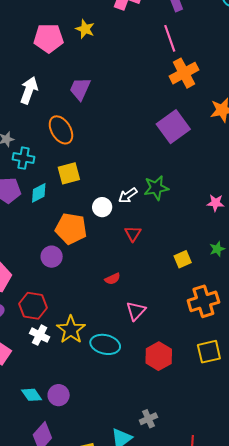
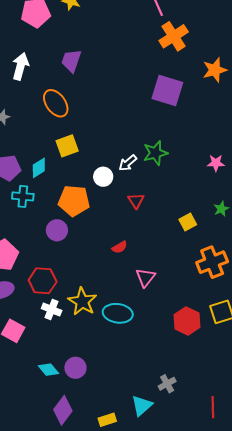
purple square: (173, 127) -> (167, 91), turned -32
cyan cross: (23, 158) -> (23, 196), moved
red hexagon: (159, 356) -> (187, 321), moved

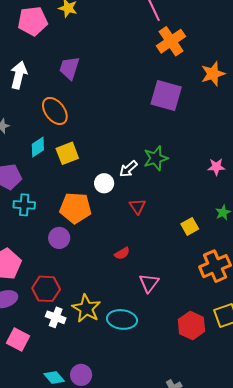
cyan diamond: (39, 168) -> (38, 147), moved

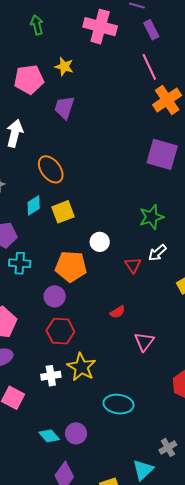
purple trapezoid: (69, 68) -> (64, 108), moved
white arrow: (128, 169) -> (157, 253), moved
red hexagon: (46, 289) -> (60, 331), moved
white cross: (56, 317) -> (51, 376), turned -30
cyan ellipse: (122, 319) -> (118, 404), moved

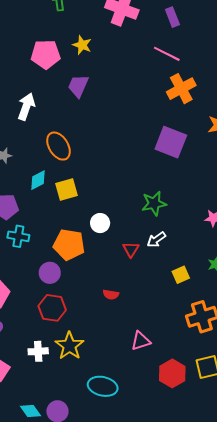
pink line: (149, 67) -> (167, 54), turned -44
red semicircle: (118, 312) -> (111, 295), turned 35
pink triangle: (144, 342) -> (141, 341), moved, turned 30

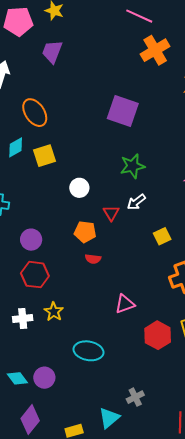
purple square: (171, 142) -> (123, 111), moved
orange pentagon: (69, 245) -> (85, 232), moved, size x0.7
yellow star: (69, 346) -> (54, 312), size x0.7

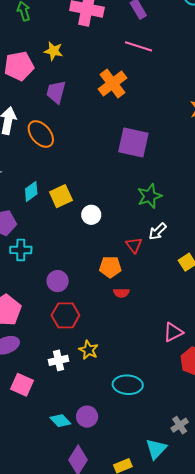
orange cross: (155, 50) -> (113, 84), moved
orange ellipse: (35, 113) -> (41, 134), moved
white circle: (79, 188) -> (91, 215), moved
pink triangle: (125, 304) -> (173, 332), moved

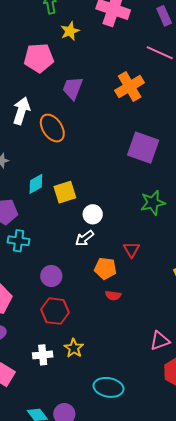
yellow star: (53, 51) -> (70, 31), moved, turned 30
white arrow: (158, 231) -> (85, 238), moved

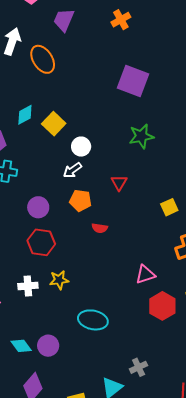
orange cross: (130, 87) -> (121, 20), size x0.7
yellow square: (65, 192) -> (54, 124), turned -30
orange pentagon: (105, 268) -> (80, 201), moved
yellow star: (74, 348) -> (59, 280), turned 30

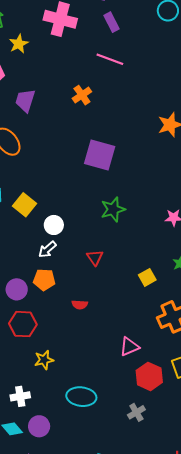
orange pentagon: (80, 201) -> (44, 280), moved
white cross: (28, 286) -> (20, 396), moved
gray cross: (139, 367) -> (136, 412), moved

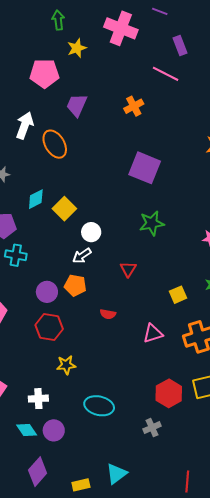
purple rectangle: (112, 22) -> (180, 45), moved
pink triangle: (129, 347) -> (153, 333), moved

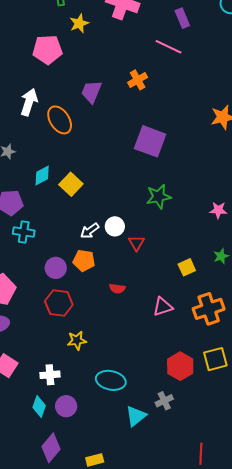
purple trapezoid: (77, 105) -> (91, 92), moved
white circle: (91, 232) -> (115, 226), moved
cyan diamond: (27, 430) -> (39, 406), turned 55
cyan triangle: (117, 474) -> (136, 416), moved

